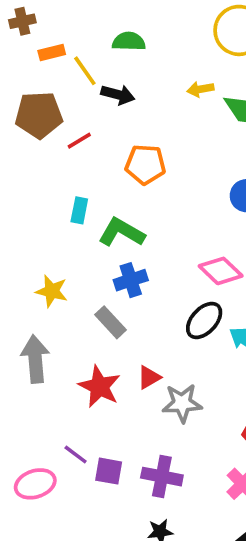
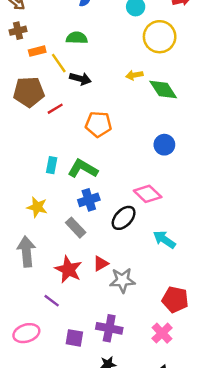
green semicircle: (129, 41) -> (77, 38), moved
cyan rectangle: (79, 210) -> (52, 165), moved
black ellipse: (204, 320) -> (124, 218), moved
purple line: (76, 455) -> (52, 301), moved
purple square: (109, 471) -> (74, 338), moved

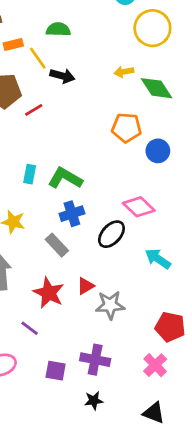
orange pentagon: (98, 124) -> (126, 128), moved

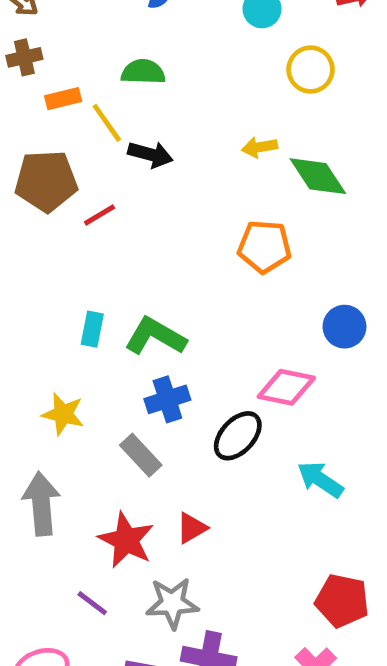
yellow circle: (152, 28) -> (311, 69), size x0.7
blue circle: (158, 151) -> (344, 327), moved
pink diamond: (139, 207) -> (286, 387), turned -32
gray star: (110, 305) -> (172, 603), moved

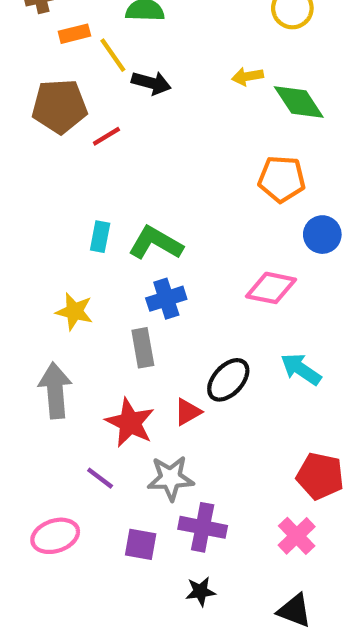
orange pentagon: (264, 247) -> (282, 179), moved
black ellipse: (238, 436) -> (228, 380), moved
gray rectangle: (141, 455) -> (143, 348), turned 33

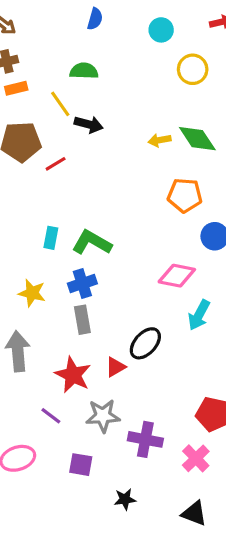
orange rectangle: (74, 34) -> (16, 88), moved
yellow arrow: (247, 76) -> (160, 140), moved
blue cross: (166, 299) -> (82, 283), moved
cyan arrow: (301, 369) -> (199, 315), moved, turned -96
purple cross: (203, 527) -> (145, 439), moved

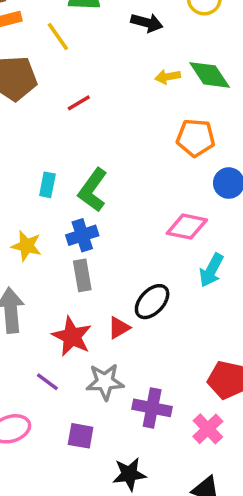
black arrow: (89, 124) -> (147, 23), moved
red line: (56, 164) -> (79, 103), moved
green L-shape: (92, 243) -> (93, 190), turned -84
black star: (125, 499) -> (129, 474), size x1.4

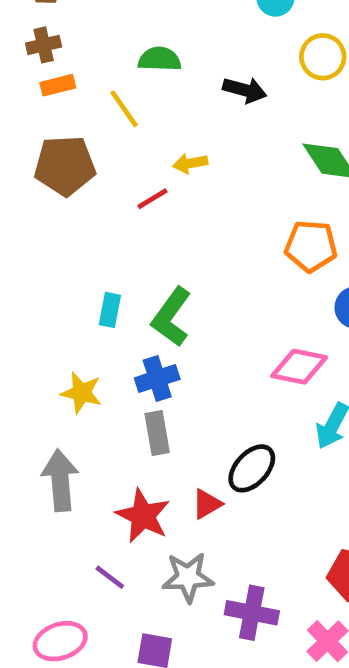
yellow arrow: (168, 77) -> (190, 163), moved

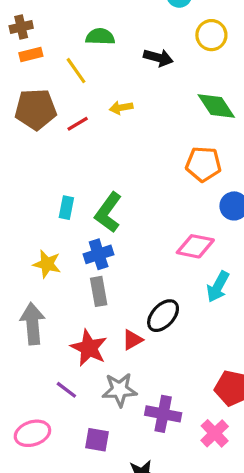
red line: (152, 199) -> (78, 124), moved

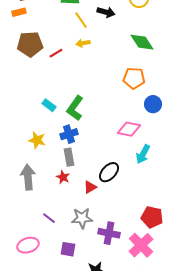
orange rectangle: (31, 54) -> (19, 12), moved
yellow line: (76, 71) -> (81, 20), moved
cyan rectangle: (66, 208) -> (49, 105), turned -64
red star: (89, 348) -> (63, 177), moved, size x0.6
pink cross: (215, 433) -> (141, 245), size x1.4

